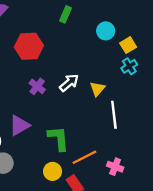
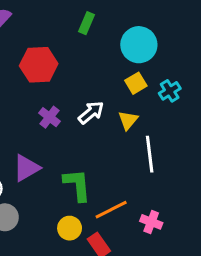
cyan circle: (106, 31) -> (139, 45), size x1.5
yellow square: (128, 45) -> (136, 83), moved

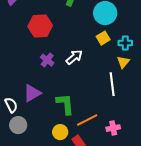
cyan cross: (170, 91) -> (125, 43), turned 32
yellow triangle: (128, 120) -> (123, 62), moved
pink cross: (151, 222) -> (113, 128), turned -32

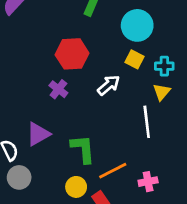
red hexagon: (40, 26) -> (72, 54), moved
yellow square: (103, 38) -> (134, 59), turned -32
white arrow: (74, 57) -> (109, 85), moved

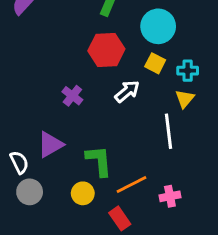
red hexagon: (72, 54) -> (106, 50), moved
yellow circle: (76, 187) -> (83, 193), moved

